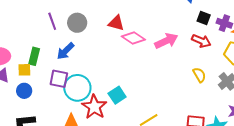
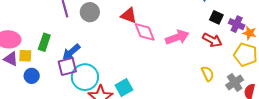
pink diamond: (133, 38) -> (145, 32), turned 30
blue arrow: (65, 51) -> (71, 52), moved
yellow square: (24, 70) -> (25, 56), moved
purple square: (59, 79) -> (67, 67), turned -30

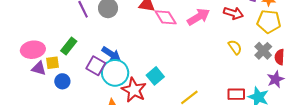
green rectangle: (44, 42) -> (69, 46), turned 30
blue arrow: (71, 52) -> (111, 54), moved, turned -96
purple square: (67, 67) -> (96, 66), turned -36

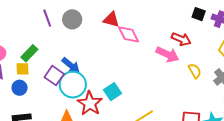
red arrow: (233, 13) -> (181, 39), moved
pink arrow: (199, 17) -> (167, 54), moved, turned 50
yellow square: (53, 63) -> (23, 69), moved

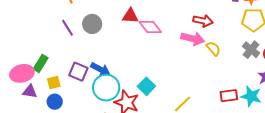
green rectangle: (29, 53) -> (41, 63), moved
yellow semicircle: (195, 71) -> (213, 48), moved
purple square: (54, 76) -> (78, 72), moved

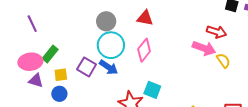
pink diamond: (150, 27) -> (144, 50), moved, turned 70
purple line: (67, 28) -> (32, 24), moved
cyan square: (146, 86) -> (152, 90), turned -30
cyan circle: (106, 88) -> (111, 45), moved

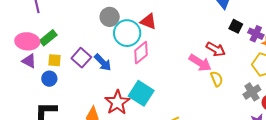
cyan circle: (111, 45) -> (127, 33), moved
cyan square: (152, 90) -> (141, 93), size x1.4

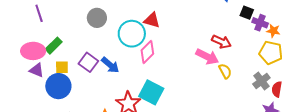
gray circle: (110, 17) -> (97, 18), moved
black square: (236, 26) -> (247, 13), moved
blue circle: (49, 79) -> (58, 86), size x1.6

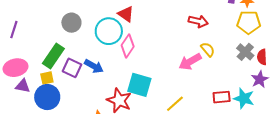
purple line: (39, 13) -> (14, 30), turned 48
red triangle: (152, 20) -> (126, 14), turned 30
green rectangle: (54, 46) -> (53, 56), moved, size x1.4
pink arrow: (207, 57) -> (190, 62), moved, turned 135

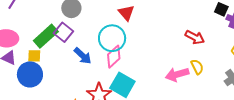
cyan circle: (109, 31) -> (112, 38), moved
pink diamond: (128, 46) -> (114, 57), moved
purple square: (72, 68) -> (63, 32), moved

